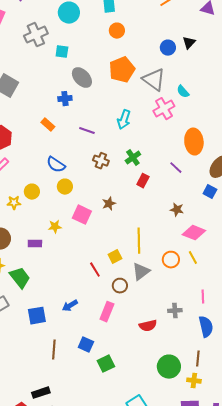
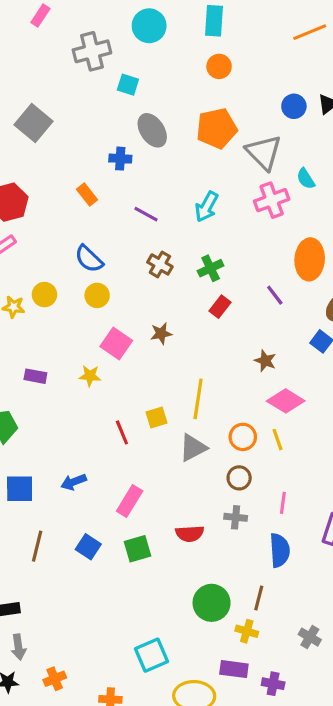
yellow star: (55, 227) -> (90, 376), moved
brown circle: (120, 286) -> (239, 478), moved
green square: (106, 364) -> (137, 549), moved

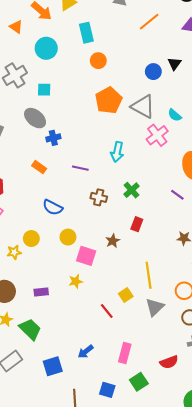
gray ellipse: (152, 130) -> (35, 118), moved
yellow circle: (97, 295) -> (68, 237), moved
red rectangle: (220, 307) -> (137, 224), moved

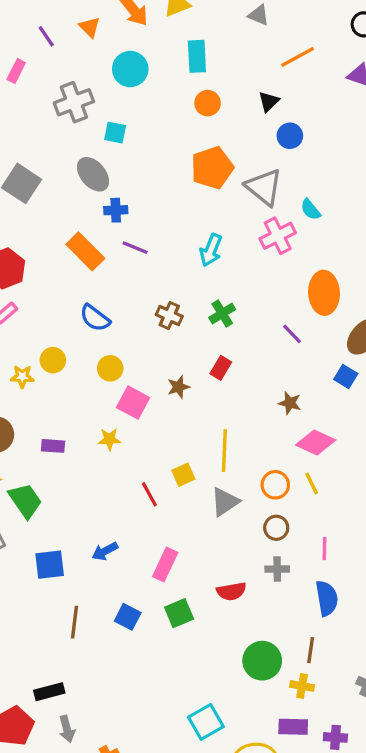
black triangle: (174, 64) -> (269, 102), moved
orange rectangle: (39, 167) -> (85, 251), size x1.6
purple line: (80, 168) -> (135, 248), moved

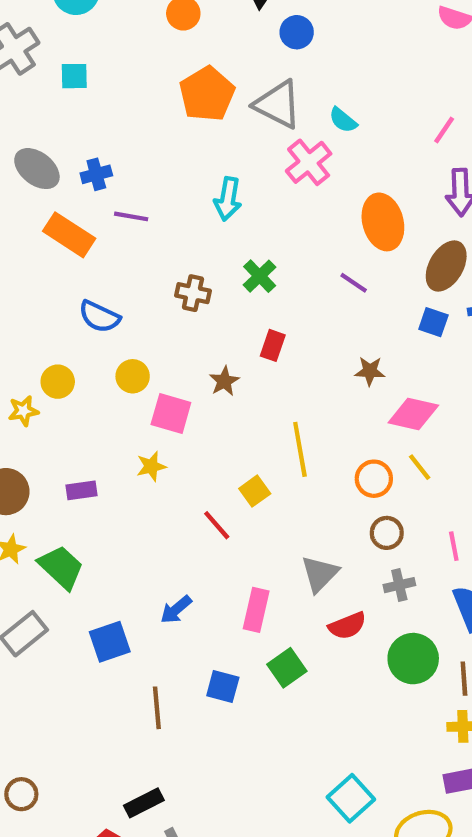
gray ellipse: (93, 174) -> (37, 169), moved
gray triangle: (225, 502) -> (320, 574), moved
green circle: (262, 661) -> (413, 659), moved

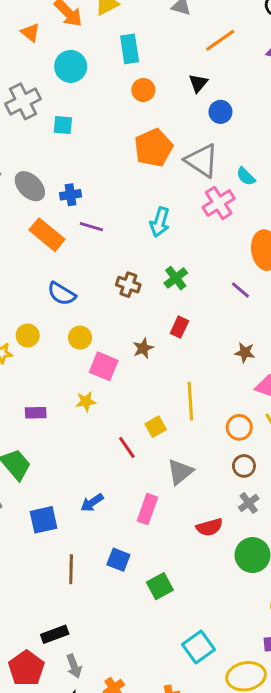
gray triangle: (320, 574) -> (180, 472), moved
gray cross: (399, 585) -> (249, 503), turned -30
green square: (287, 668) -> (160, 586), moved

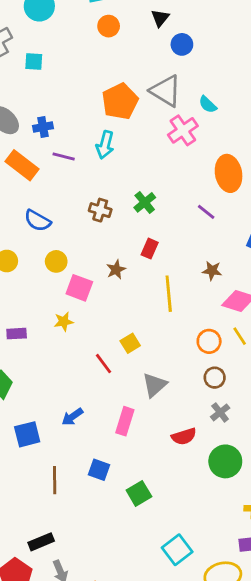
orange pentagon: (153, 148) -> (120, 101), moved
cyan arrow: (160, 222) -> (105, 145), moved
yellow line: (190, 401) -> (169, 294), moved

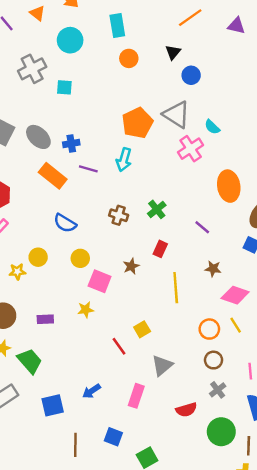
purple line: (206, 212) -> (202, 227), moved

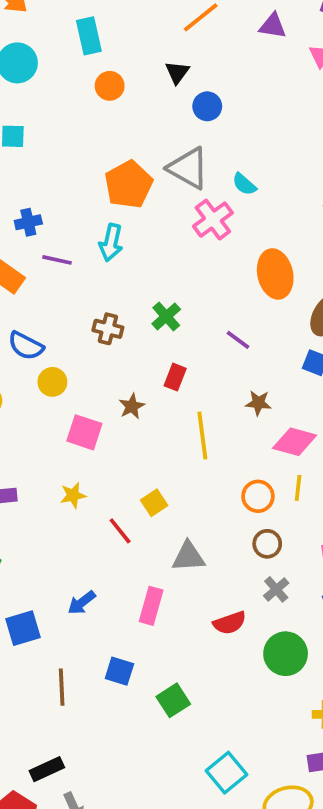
yellow circle: (80, 258) -> (52, 382), moved
yellow star: (86, 310) -> (73, 495), moved
yellow line: (236, 325) -> (298, 488), turned 42
gray triangle: (162, 365) -> (188, 557), turned 40

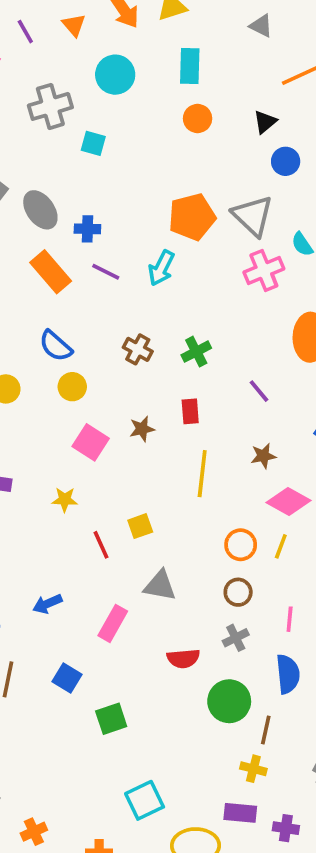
red rectangle: (175, 377) -> (190, 411), turned -40
brown star: (258, 403) -> (263, 456), turned -30

